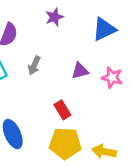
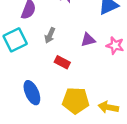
red rectangle: (62, 110) -> (62, 62), moved, turned -32

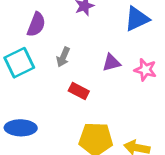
blue ellipse: (32, 93) -> (21, 128), moved, turned -65

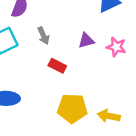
gray arrow: (63, 57) -> (43, 36), turned -48

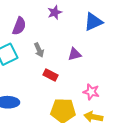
pink star: (116, 47) -> (91, 92), moved

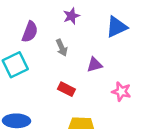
gray arrow: (39, 50) -> (62, 48), moved
pink star: (91, 92) -> (121, 92), moved

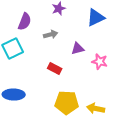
gray arrow: (62, 48) -> (51, 35), turned -80
pink star: (121, 92) -> (100, 62), moved

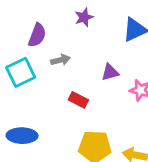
gray arrow: (51, 35) -> (61, 60), moved

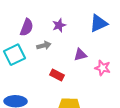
purple star: (84, 17) -> (59, 25), moved

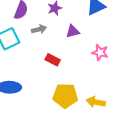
purple triangle: (80, 55) -> (73, 31), moved

